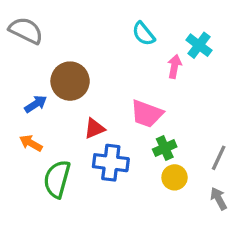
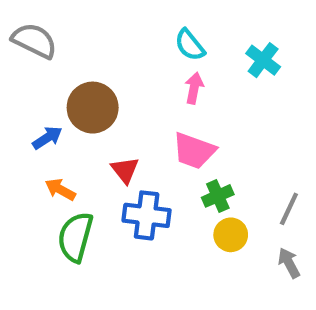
pink arrow: (175, 66) -> (194, 88), moved
red triangle: (95, 128) -> (125, 170), turned -45
orange arrow: (31, 143) -> (60, 190), moved

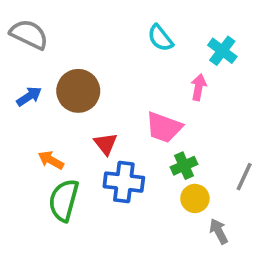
pink arrow: (194, 88) -> (199, 87), moved
blue arrow: (47, 138) -> (29, 96), moved
gray arrow: (289, 263) -> (219, 231), moved

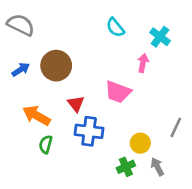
orange arrow: (51, 160) -> (36, 116), size x1.5
green cross: (184, 166) -> (126, 167), moved
green semicircle: (64, 200) -> (46, 144), size x0.6

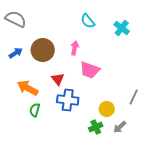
pink arrow: (143, 63) -> (75, 48), moved
gray arrow: (157, 167) -> (120, 127), turned -104

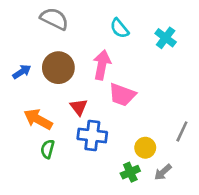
gray semicircle: (16, 19) -> (54, 19), moved
pink arrow: (75, 48) -> (102, 65), size x1.5

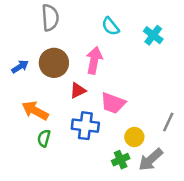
gray semicircle: (54, 19) -> (50, 18), turned 60
pink trapezoid: (122, 95) -> (113, 103), moved
red triangle: (79, 107) -> (78, 90), moved, turned 42
gray arrow: (163, 172) -> (151, 160), size x1.5

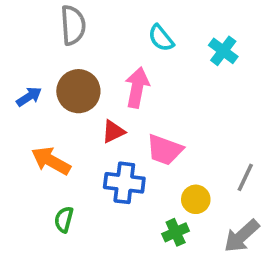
green semicircle: (44, 138) -> (64, 219), moved
gray arrow: (151, 160) -> (242, 236), moved

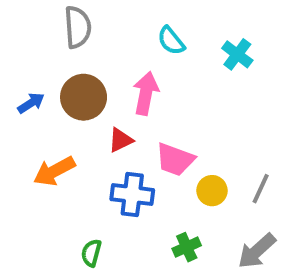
orange arrow: (51, 161) -> (54, 171), turned -57
yellow circle: (196, 199) -> (212, 191), moved
green semicircle: (64, 219) -> (91, 253), moved

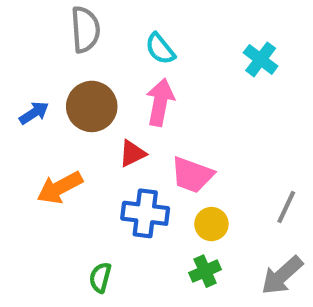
cyan semicircle: (171, 41) -> (160, 49), moved
yellow circle: (212, 191) -> (211, 224), moved

